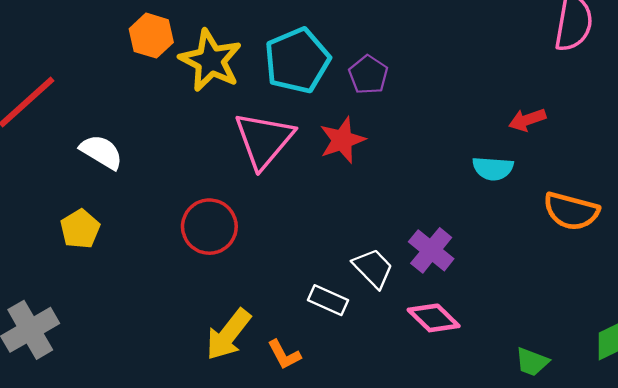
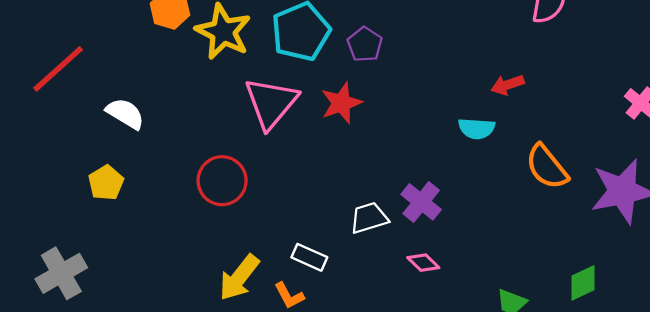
orange semicircle: (571, 211) -> (547, 167), turned 36
white trapezoid: (373, 268) -> (369, 218), turned -63
white rectangle: (328, 300) -> (309, 257), moved
pink diamond: (434, 318) -> (423, 263), size x0.7

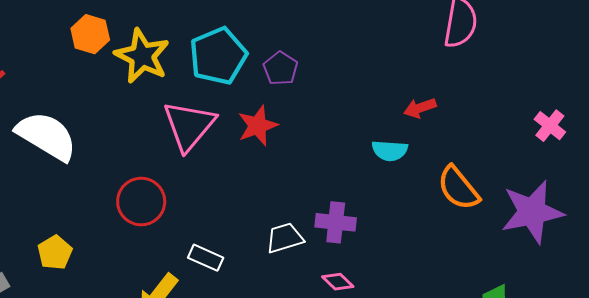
white semicircle: (125, 114) -> (47, 136), size x1.6
yellow pentagon: (106, 183) -> (55, 252), moved
purple cross: (421, 202) -> (336, 222), turned -33
white rectangle: (309, 257) -> (206, 258), moved

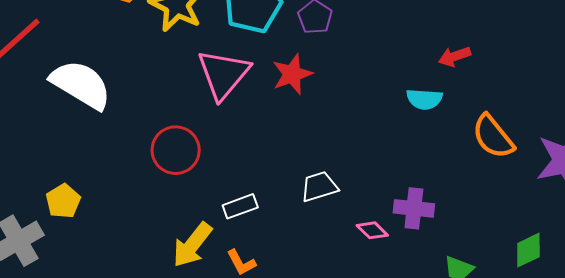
purple cross: (336, 222) -> (414, 208), moved
yellow pentagon: (55, 252) -> (63, 201), moved
white rectangle: (206, 258) -> (240, 206), turned -44

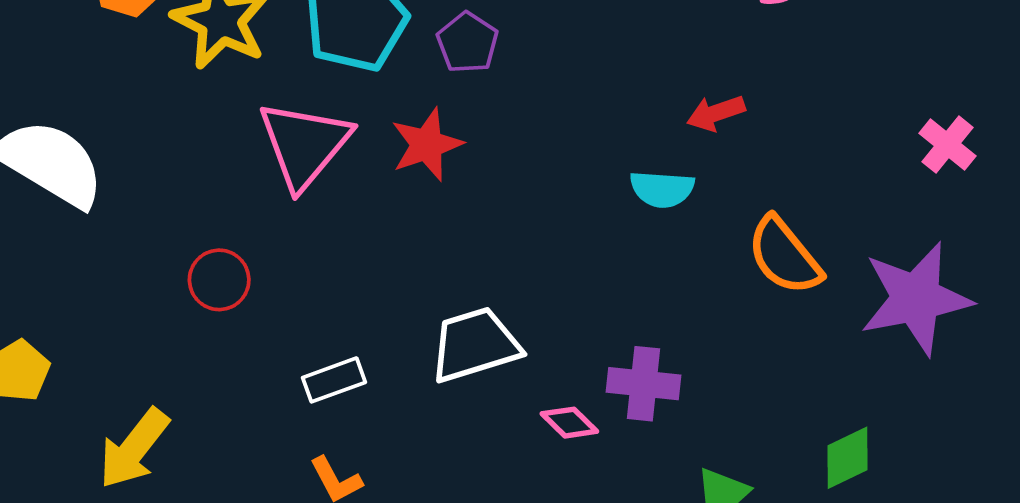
red circle: (176, 150) -> (219, 280), size x0.7
white trapezoid: (319, 187) -> (475, 345), size x1.4
yellow arrow: (192, 245) -> (134, 449), moved

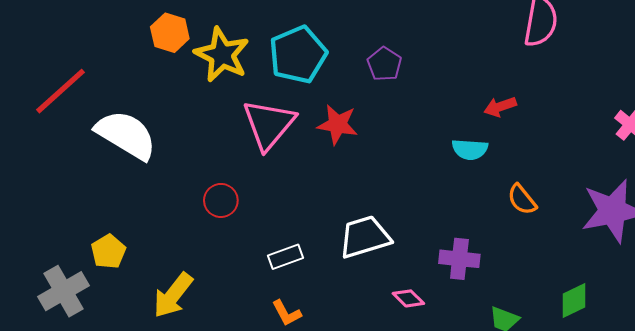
purple pentagon: (467, 43) -> (384, 64), moved
red star: (427, 145) -> (338, 124), turned 30
orange semicircle: (784, 256) -> (522, 199), moved, size x0.7
pink diamond: (569, 423) -> (408, 298), moved

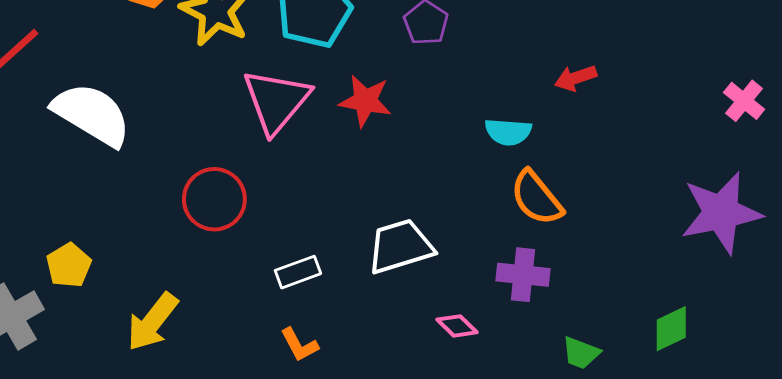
cyan semicircle: (470, 149) -> (508, 132), moved
orange semicircle: (522, 199) -> (536, 198), moved, size x1.4
red circle: (221, 200) -> (214, 199), size x1.4

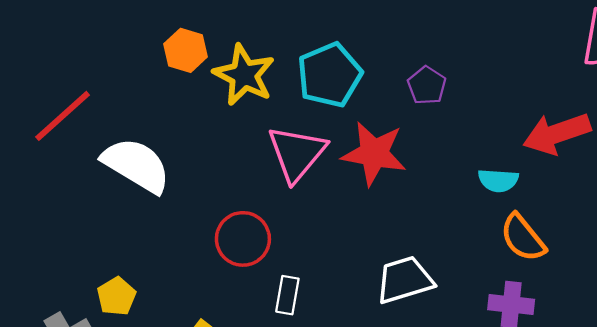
red arrow: (576, 78) -> (557, 134), size x1.8
red star: (365, 101) -> (374, 153), size x1.4
white rectangle: (298, 272) -> (287, 295), moved, turned -60

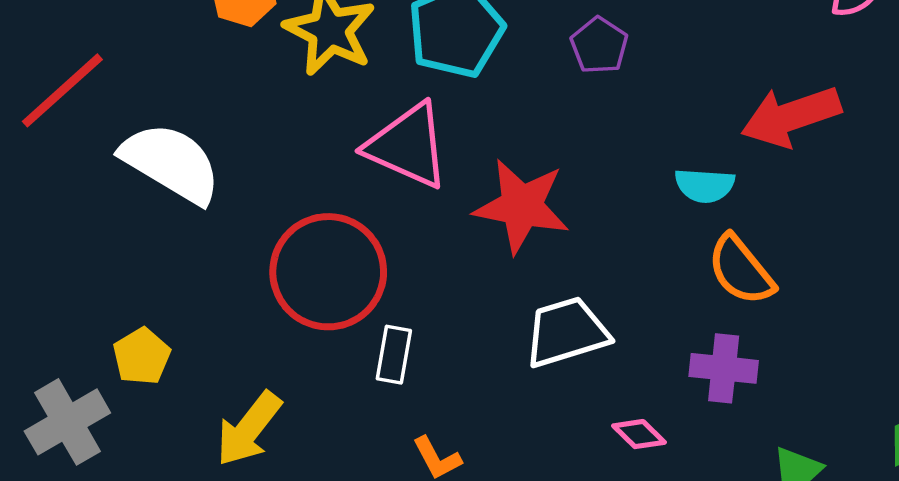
pink triangle: (297, 153) -> (408, 146), turned -46
red star: (374, 153) -> (522, 206), moved
red circle: (243, 239) -> (328, 272), size x1.4

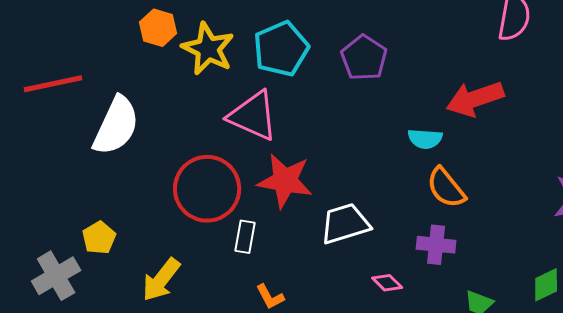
purple pentagon: (599, 46) -> (364, 58), size x1.4
red line: (62, 90) -> (53, 84), turned 30
white semicircle: (171, 163) -> (116, 126), turned 84
red star: (522, 206) -> (285, 181), moved

